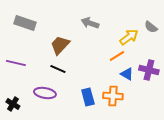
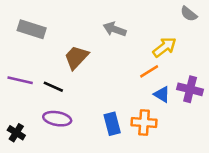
gray semicircle: (151, 27) -> (189, 14), moved
black line: (58, 69) -> (53, 87), moved

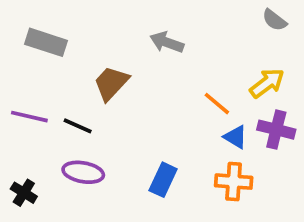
yellow arrow: (164, 47) -> (267, 83), moved
orange line: (149, 71) -> (217, 104), turned 72
orange cross: (144, 122) -> (234, 182), moved
blue rectangle: (112, 124) -> (163, 180), turned 40

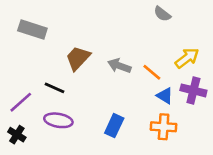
gray semicircle: (274, 20) -> (162, 14), moved
gray arrow: (167, 42) -> (119, 66), moved
purple line: (29, 117) -> (21, 102), moved, turned -55

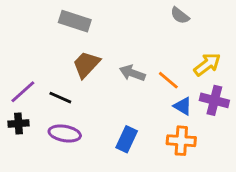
gray rectangle: (32, 29) -> (75, 21), moved
purple line: (21, 102) -> (23, 92), moved
black cross: (17, 135) -> (19, 123), moved, turned -36

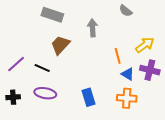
gray arrow: (132, 73) -> (93, 28), moved, turned 66
orange line: (168, 80) -> (118, 56), turned 35
black cross: (19, 123) -> (13, 97), moved
blue rectangle: (127, 139) -> (88, 97), turned -42

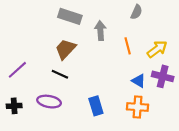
gray semicircle: (126, 11) -> (136, 12), turned -104
gray rectangle: (52, 15) -> (70, 16), moved
orange line: (118, 56) -> (128, 46), moved
black line: (42, 68) -> (60, 74), moved

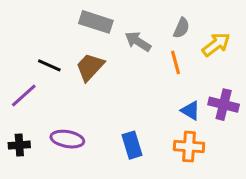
gray semicircle: (136, 12) -> (181, 28), moved
gray arrow: (100, 31) -> (138, 41), turned -54
yellow arrow: (157, 49) -> (216, 44), moved
black line: (60, 74) -> (49, 65), moved

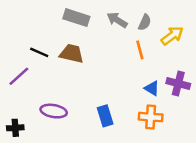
gray arrow: (138, 41) -> (117, 20), moved
brown trapezoid: (90, 67) -> (72, 54), turned 60
black cross: (19, 145) -> (15, 128), moved

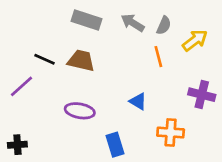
blue triangle: (152, 88) -> (138, 101), moved
purple ellipse: (54, 111) -> (80, 111), moved
blue rectangle: (105, 116) -> (115, 145), moved

